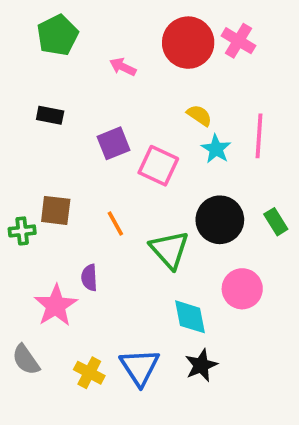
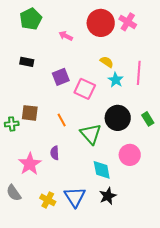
purple semicircle: (89, 278) -> (55, 153), moved

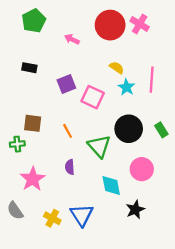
green cross: (12, 124) -> (17, 144), moved
purple semicircle: (55, 153) -> (70, 167), moved
black star: (108, 196) -> (135, 210), moved

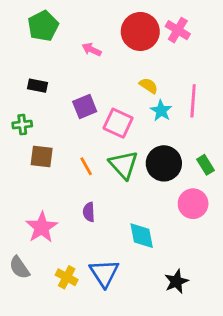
green cross: (17, 144) -> (22, 125), moved
green triangle: (99, 146) -> (124, 165), moved
pink circle: (142, 169) -> (193, 204), moved
black star: (135, 210) -> (176, 281), moved

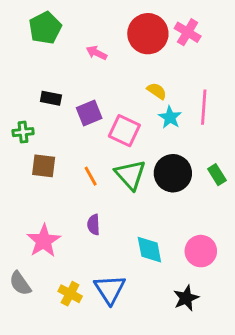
black rectangle: (37, 86) -> (51, 98), moved
pink circle: (193, 204) -> (201, 251), moved

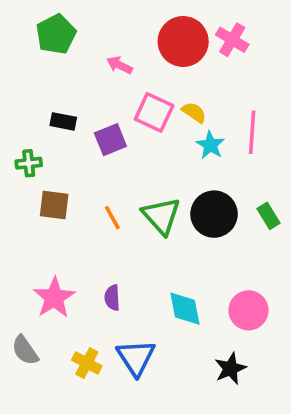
pink square: (124, 131) -> (154, 112), moved
purple semicircle: (94, 225) -> (112, 298), moved

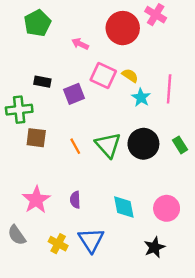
pink cross: (232, 40) -> (156, 15), moved
green cross: (29, 163) -> (19, 110), size x1.5

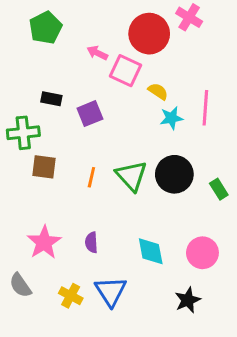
pink square: (103, 76) -> (125, 71), moved
cyan star: (141, 97) -> (171, 118), turned 30
green rectangle: (180, 145) -> (219, 189), moved
orange line: (75, 146) -> (91, 177), turned 42

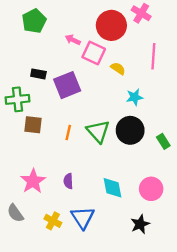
pink line: (205, 108) -> (153, 56), moved
purple square: (90, 114) -> (67, 85), size x1.4
cyan star: (171, 118) -> (135, 97), moved

